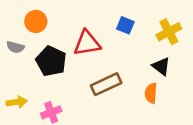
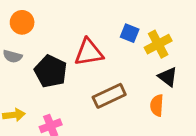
orange circle: (36, 21) -> (22, 22), moved
yellow cross: (169, 32) -> (158, 44), moved

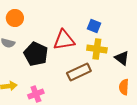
yellow cross: (158, 44) -> (97, 49), moved, turned 36
orange semicircle: (157, 105) -> (124, 87), moved

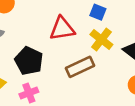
yellow cross: (97, 49) -> (101, 39), turned 30
black pentagon: (36, 54) -> (29, 61), moved

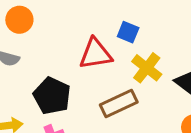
blue square: (98, 12) -> (128, 32), moved

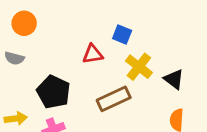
red triangle: (95, 54) -> (93, 54), size x0.7

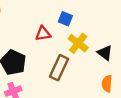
brown rectangle: (114, 99) -> (59, 68), turned -40

